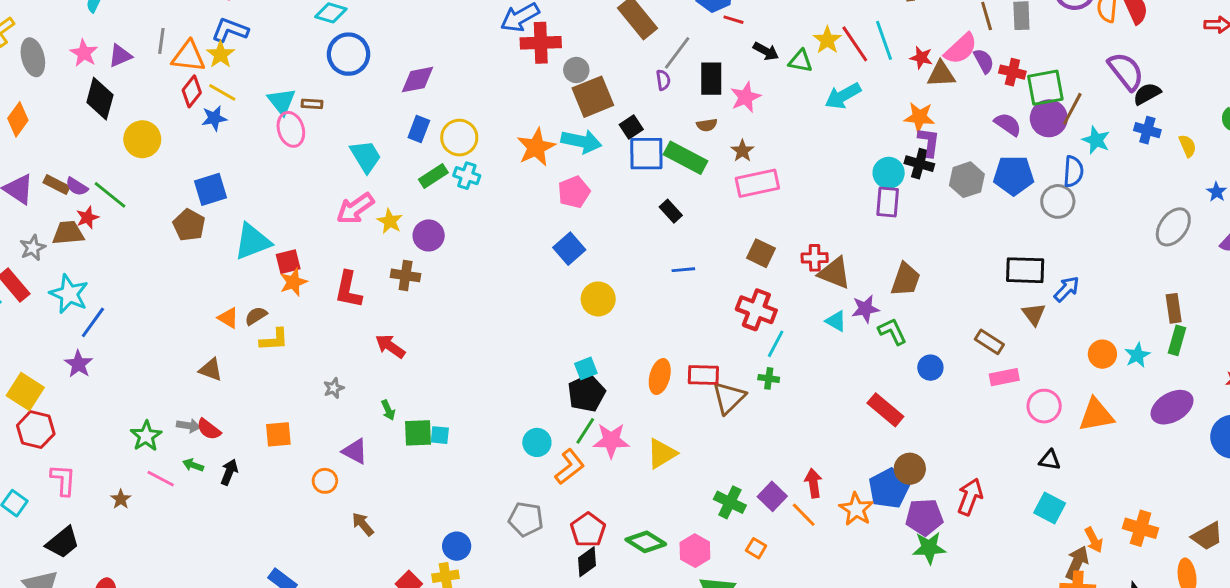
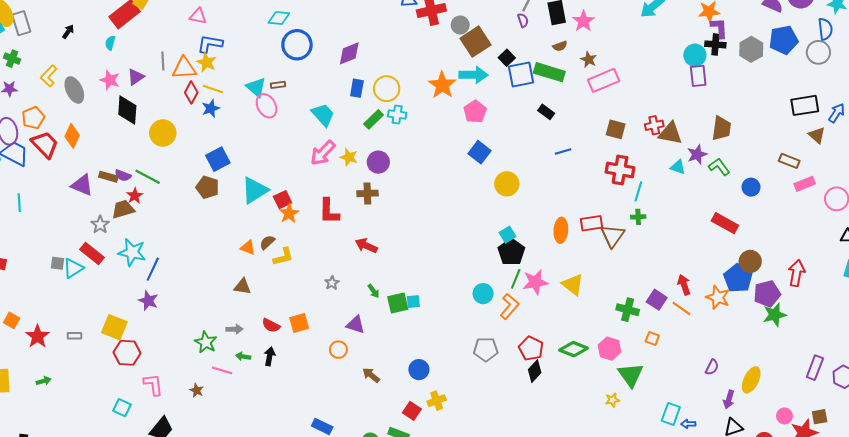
red semicircle: (209, 429) -> (271, 325), moved
yellow triangle: (662, 454) -> (573, 285), turned -40
blue circle: (457, 546) -> (419, 370), moved

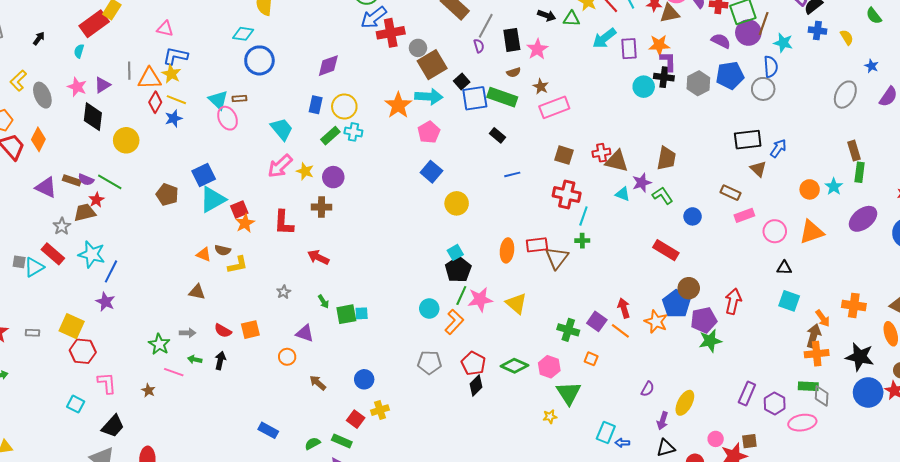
purple diamond: (349, 53) -> (328, 66), moved
purple rectangle: (698, 76) -> (629, 49), moved
blue square: (218, 159) -> (204, 175), moved
brown semicircle: (267, 242) -> (223, 250), turned -126

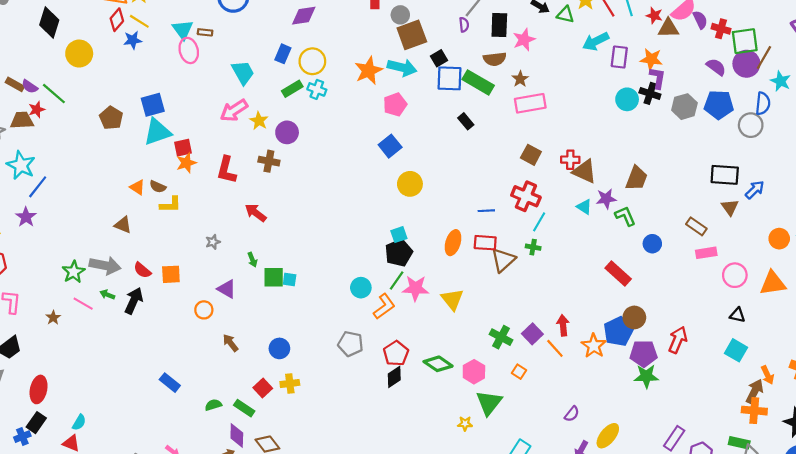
brown semicircle: (514, 72) -> (495, 59), size x1.5
blue line: (512, 174) -> (486, 211), moved
gray arrow: (187, 333) -> (105, 265), size x1.8
black arrow: (220, 361) -> (134, 301), size x1.4

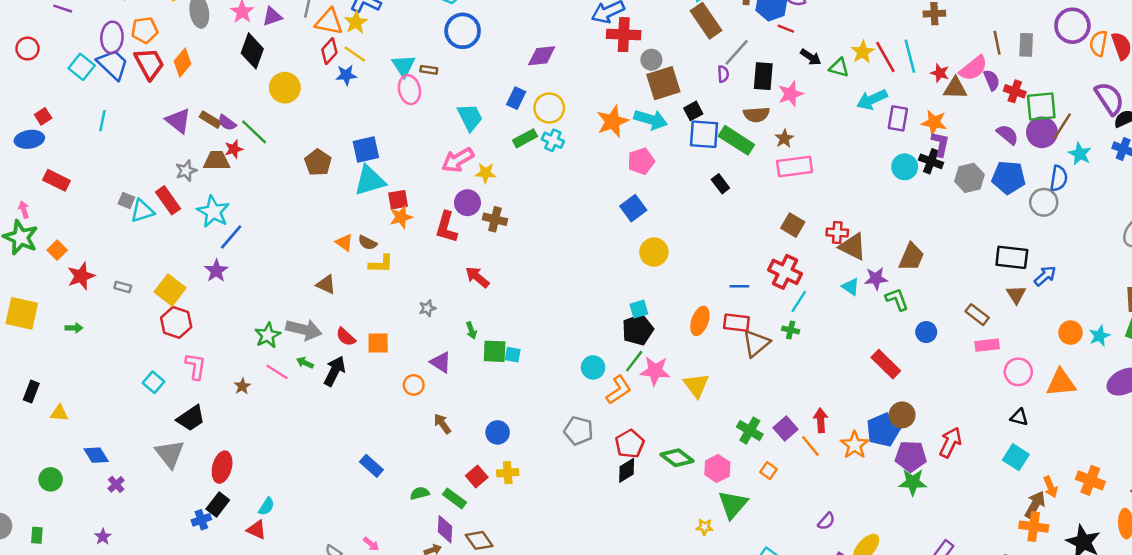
yellow star: (259, 121) -> (486, 173), turned -30
purple circle: (287, 132) -> (467, 203), moved

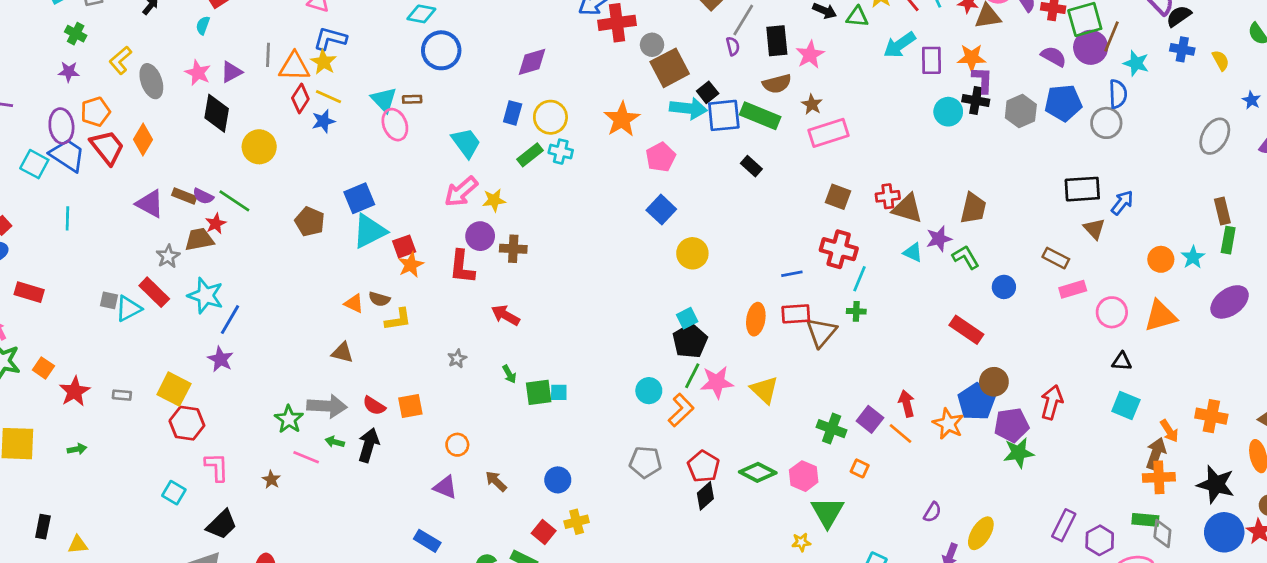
cyan arrow: (651, 120) -> (688, 108), moved
purple triangle: (441, 362) -> (445, 487), moved

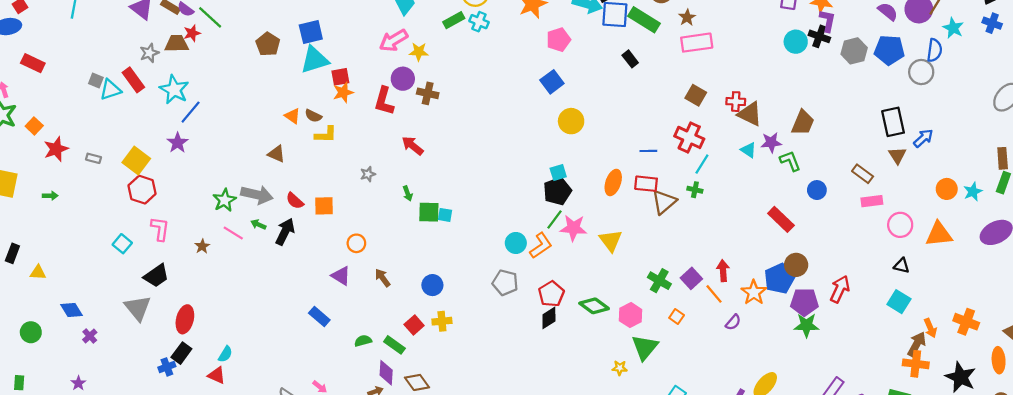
black rectangle: (1082, 189) -> (893, 122), turned 72
cyan circle: (649, 391) -> (516, 243), moved
purple semicircle: (932, 512) -> (733, 322), moved

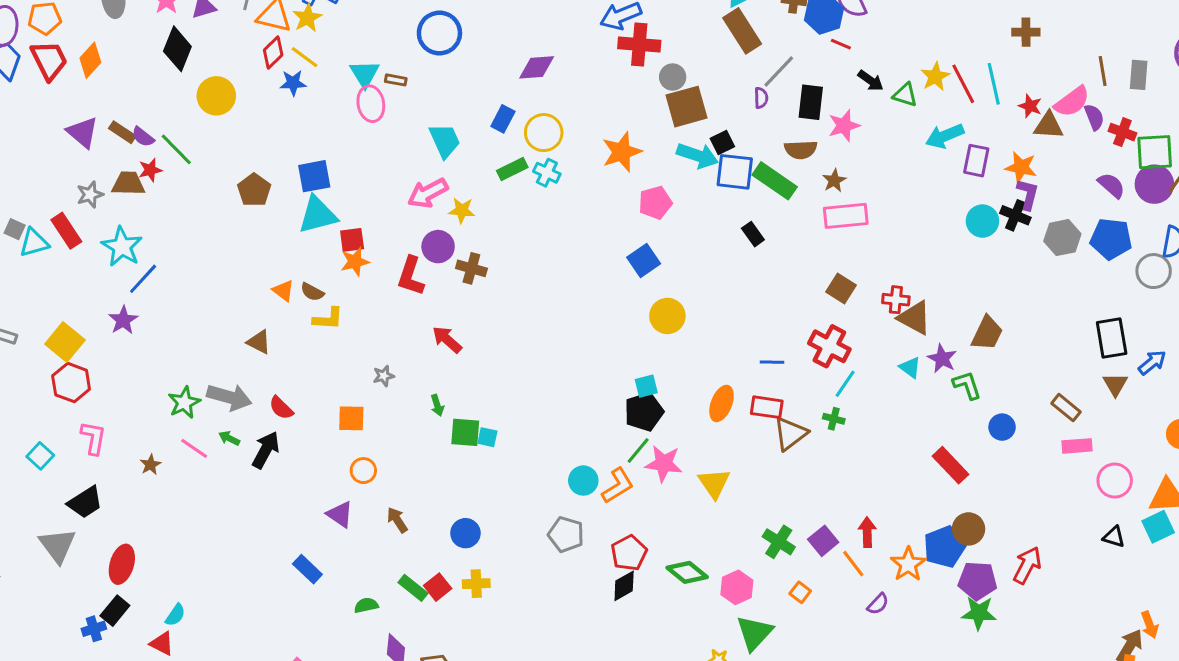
purple star: (771, 143) -> (942, 359), turned 30
orange square: (324, 206) -> (351, 418), moved
cyan square: (899, 302) -> (1158, 527), moved, turned 30
green rectangle: (394, 345) -> (413, 588), moved

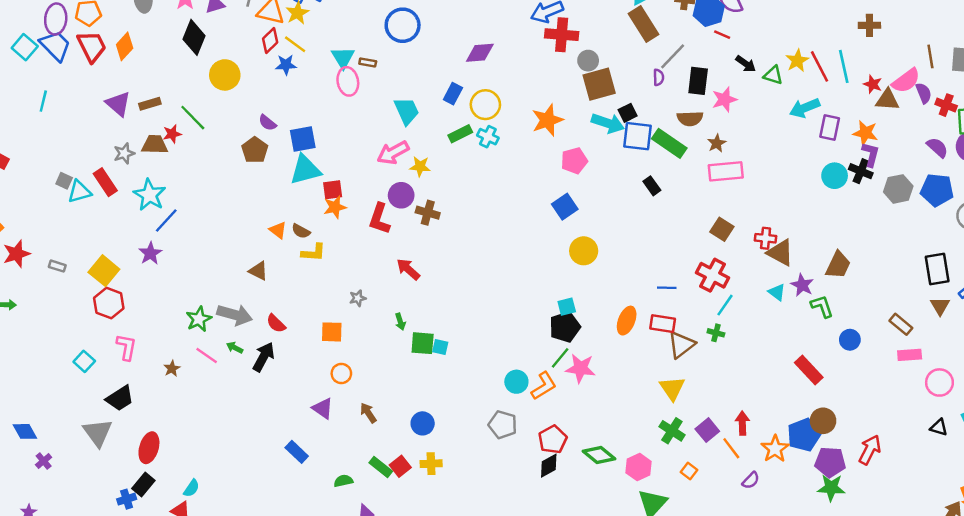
brown rectangle: (122, 132) -> (150, 104), turned -50
purple semicircle: (143, 137) -> (267, 123), moved
yellow triangle: (714, 483) -> (672, 388), moved

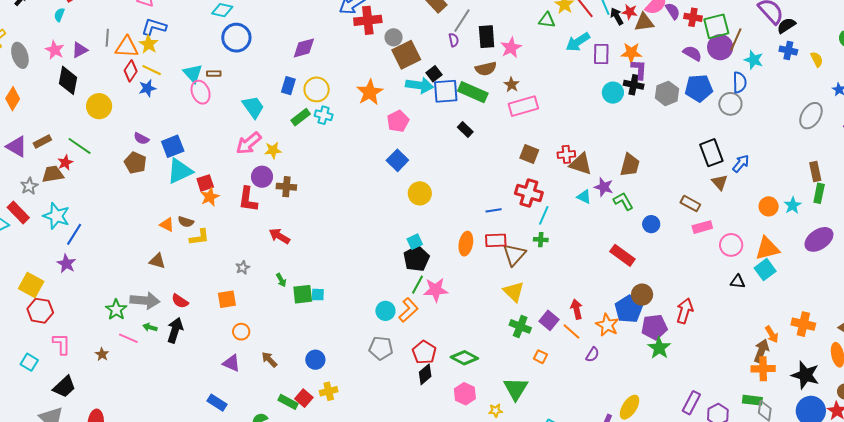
black arrow: (746, 64) -> (617, 16), moved, turned -144
pink hexagon: (638, 467) -> (465, 394), moved
green star: (831, 488) -> (659, 348), turned -30

